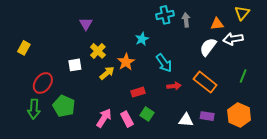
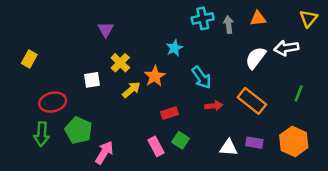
yellow triangle: (242, 13) -> (308, 18), moved
orange triangle: (217, 24) -> (258, 18), moved
red ellipse: (43, 83) -> (53, 102), turned 40
pink arrow: (104, 118) -> (104, 153), moved

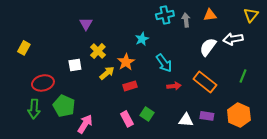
red rectangle: (169, 113) -> (130, 86), moved

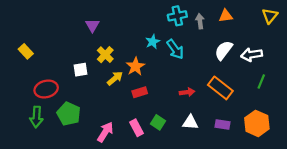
white arrow: (233, 39) -> (252, 55), moved
yellow rectangle: (24, 48) -> (26, 51), turned -72
cyan arrow: (164, 63) -> (175, 49), moved
white triangle: (186, 120) -> (190, 122), moved
pink arrow: (85, 124) -> (105, 132), moved

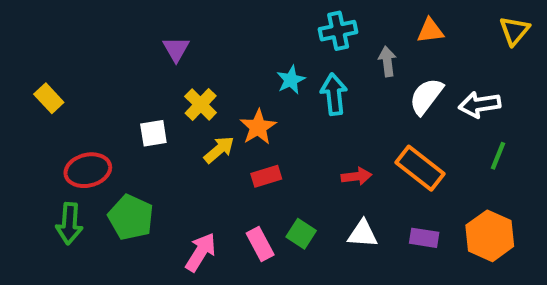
gray arrow: (200, 21) -> (387, 61), moved
cyan arrow: (175, 49) -> (334, 94), turned -150

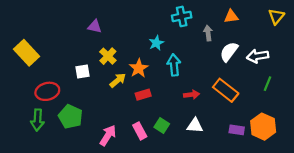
purple triangle: (176, 49) -> (95, 26), turned -48
cyan arrow: (334, 94) -> (174, 65), moved
yellow rectangle: (49, 98) -> (26, 53), size x1.6
purple rectangle: (424, 238) -> (237, 130), moved

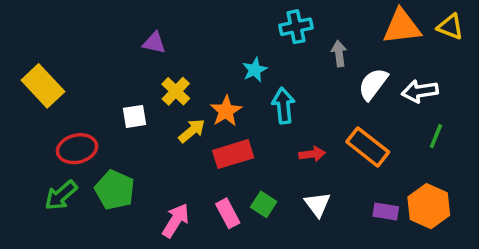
orange triangle: (231, 16) -> (402, 27), moved, size x1.6
yellow triangle: (276, 16) -> (450, 27), turned -49
red rectangle: (143, 95) -> (233, 154), size x1.5
green arrow: (37, 120) -> (61, 195), turned 45
white triangle: (195, 125) -> (317, 204), turned 49

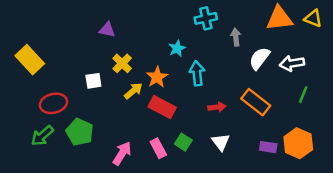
red rectangle: (233, 154) -> (162, 107), turned 45

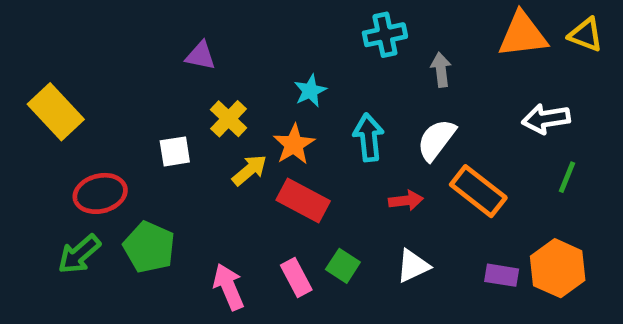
cyan star: (177, 48) -> (310, 91), moved
white semicircle: (259, 58) -> (436, 140), moved
white triangle: (221, 142) -> (413, 266), turned 42
pink arrow: (122, 153) -> (229, 287), turned -55

